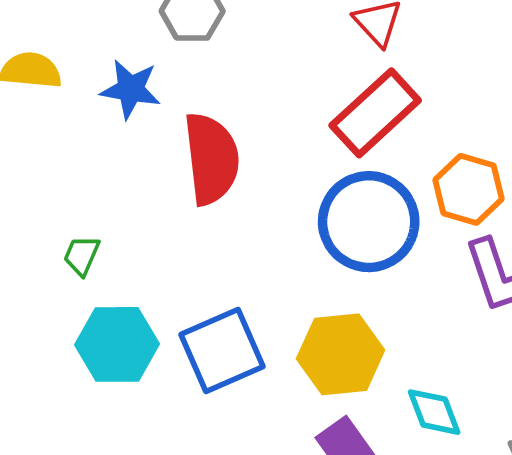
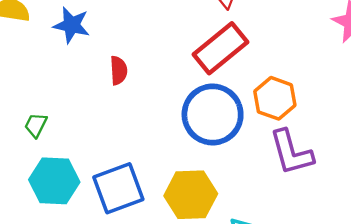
red semicircle: (211, 159) -> (119, 70), size x0.5

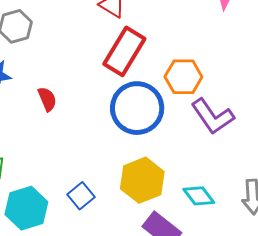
blue square: (118, 188) -> (81, 196), size x0.6

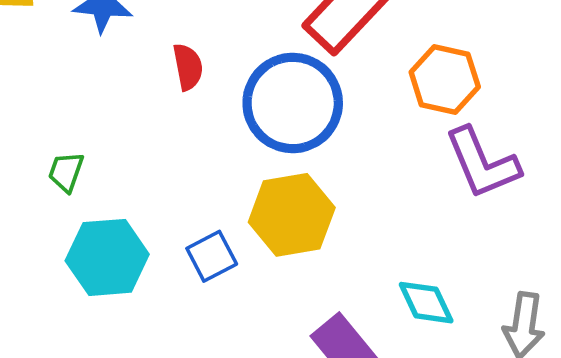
blue circle: (137, 108) -> (293, 103), moved
yellow hexagon: (142, 180) -> (292, 215), moved

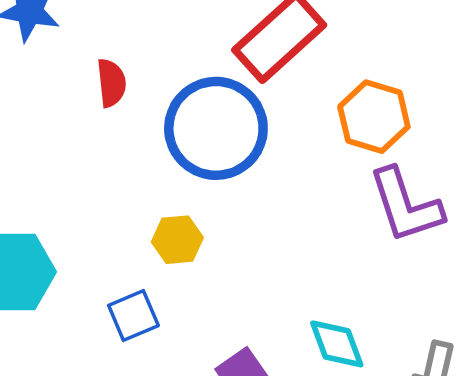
yellow hexagon: (292, 215) -> (177, 240), moved, size x0.6
blue square: (212, 256) -> (133, 315), moved

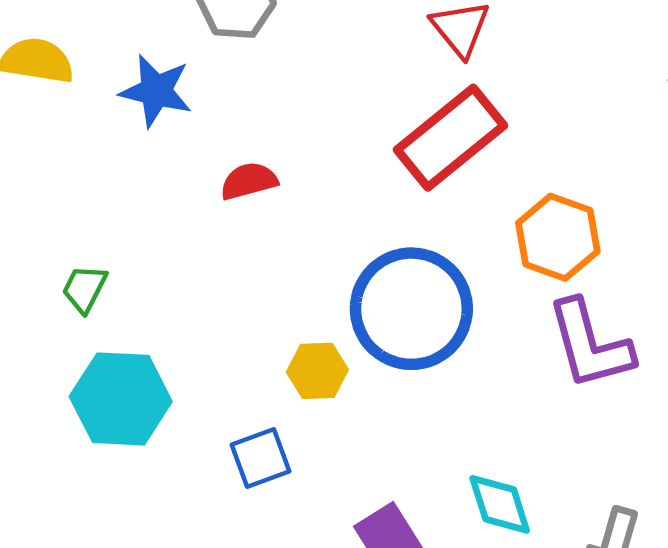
red semicircle: (111, 83) -> (249, 181), turned -102
blue circle: (216, 128) -> (411, 309), moved

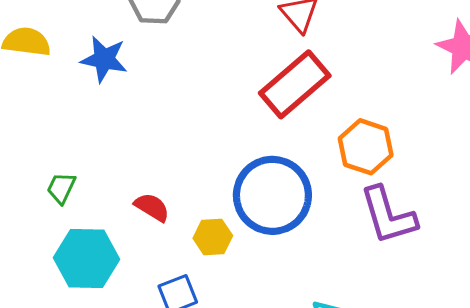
red semicircle: (249, 181) -> (152, 207), moved, turned 48

